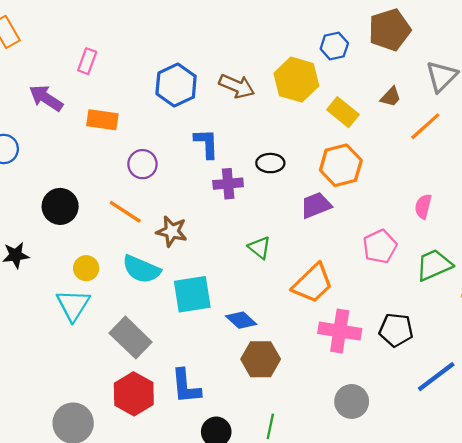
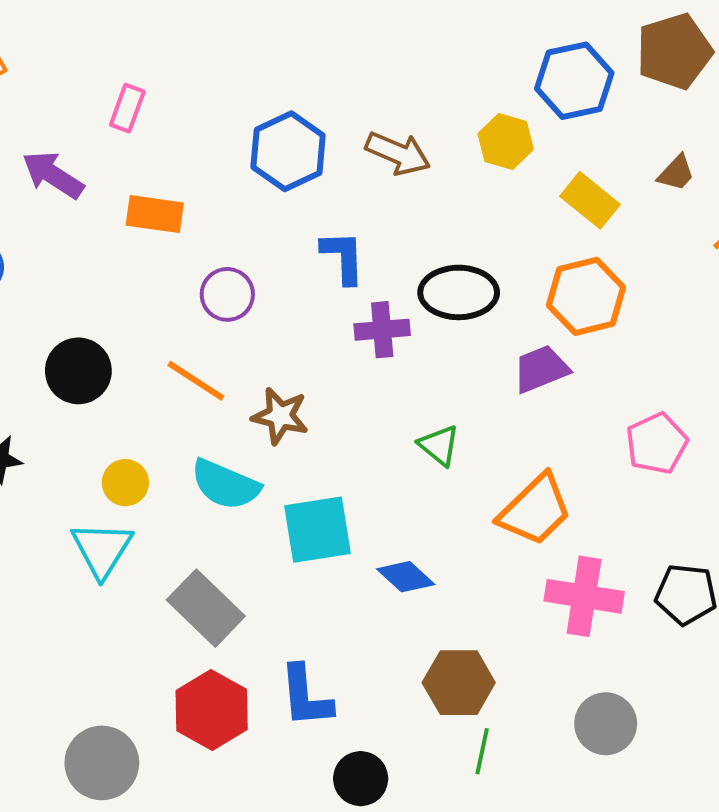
blue hexagon: (334, 46) -> (574, 81), size x1.5
yellow hexagon: (296, 80) -> (506, 142), size x0.7
black ellipse: (270, 163) -> (459, 292), size x1.5
brown hexagon: (261, 359) -> (459, 683), moved
green line: (270, 426) -> (482, 751), moved

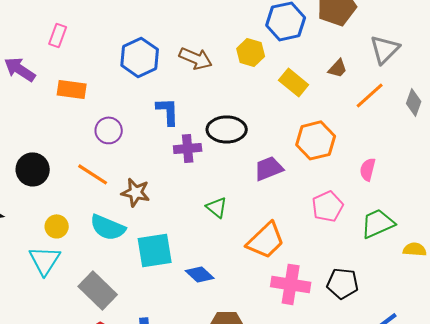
orange hexagon: (586, 296) -> (316, 140), moved

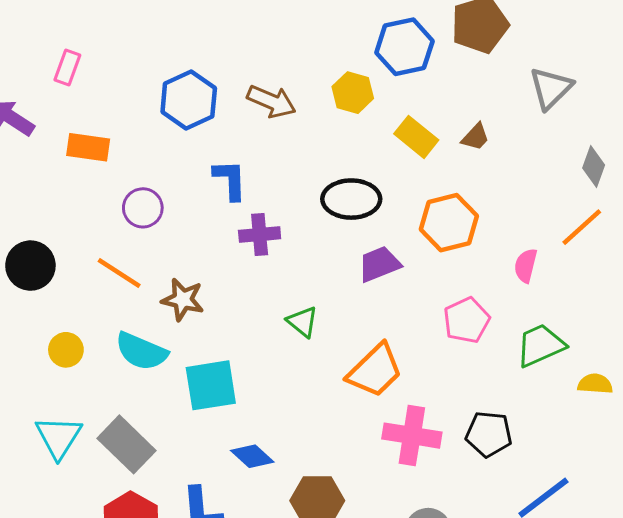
brown trapezoid: (338, 68) -> (475, 137), moved
orange line: (370, 95) -> (582, 227), moved
black ellipse: (227, 129) -> (351, 199), moved
cyan triangle: (45, 260) -> (59, 437), moved
blue diamond: (200, 274) -> (252, 456), moved

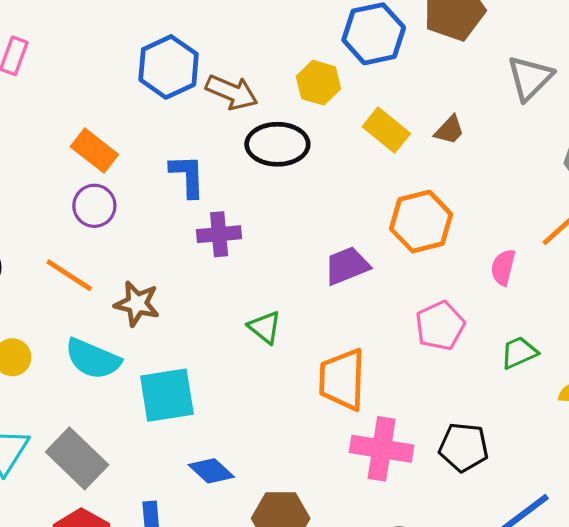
blue hexagon: (189, 100) -> (169, 67), moved
orange rectangle: (88, 147) -> (94, 151), moved, turned 30
black ellipse: (351, 199) -> (277, 144), moved
green trapezoid: (540, 345) -> (519, 353), size x0.7
orange trapezoid: (375, 371) -> (342, 379), turned 136

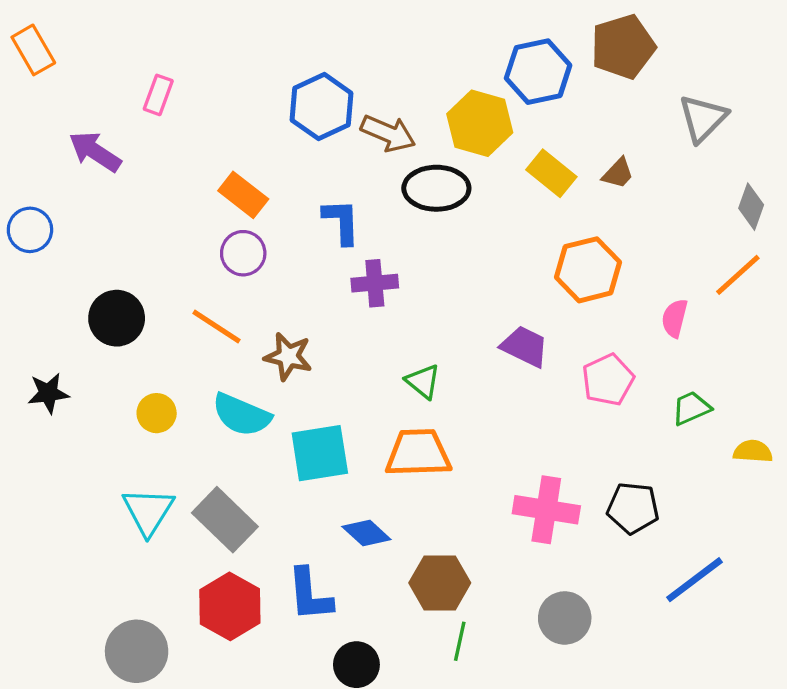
yellow hexagon: (318, 83) -> (480, 123), size x1.4
purple trapezoid: (347, 266) -> (525, 346), moved, turned 48
orange trapezoid: (342, 379) -> (418, 453), moved, turned 86

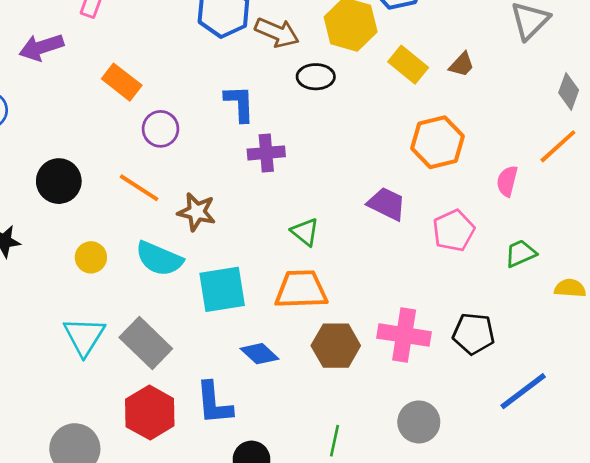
purple arrow: (95, 152) -> (41, 47), turned -51
black ellipse: (436, 188) -> (316, 77), size x0.7
orange rectangle: (243, 195) -> (122, 82), moved
brown hexagon: (440, 583) -> (336, 346), moved

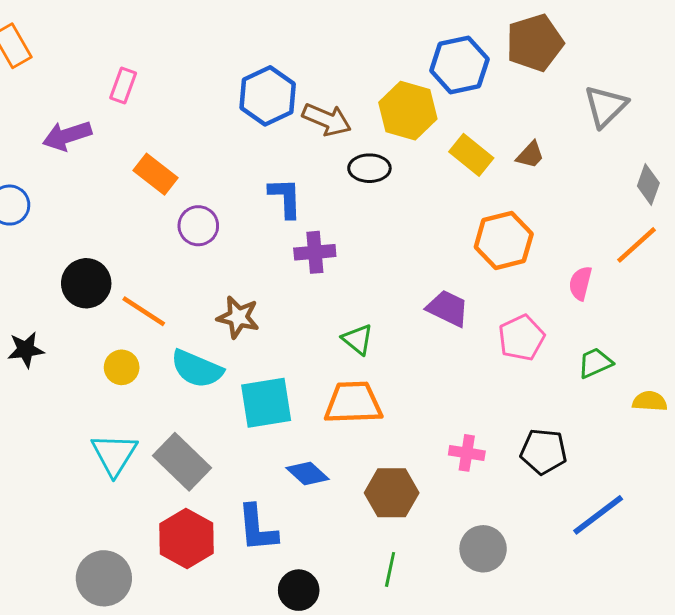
orange line: (139, 188) -> (144, 311), moved
pink cross: (404, 335) -> (467, 453), size x0.6
brown hexagon: (336, 346) -> (392, 493), moved

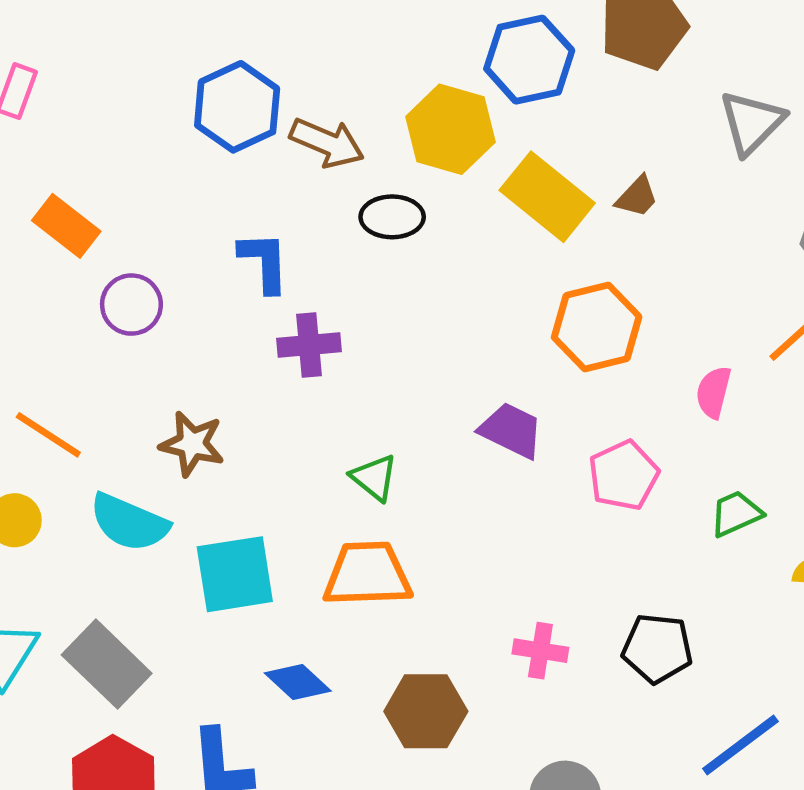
yellow rectangle: (471, 155) -> (547, 197), size x1.4

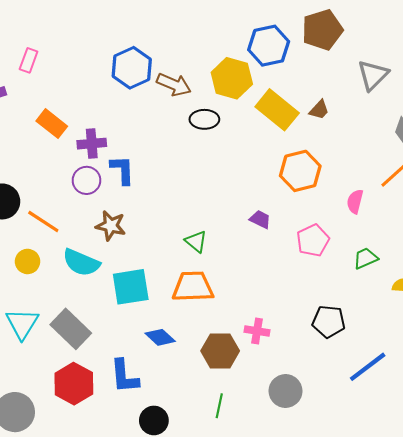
blue L-shape: (264, 262) -> (122, 170), moved
purple circle: (131, 305) -> (86, 180), moved
purple cross: (309, 345) -> (92, 144), moved
purple trapezoid: (511, 430) -> (260, 219), size x0.7
pink cross: (540, 651) -> (257, 331), moved

